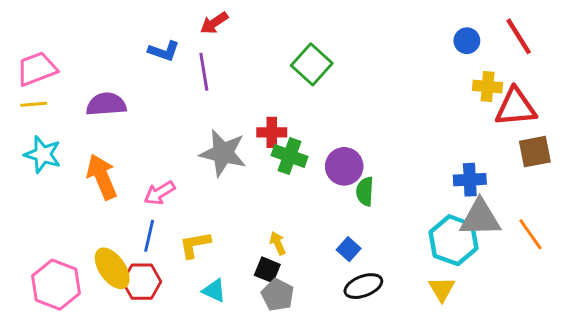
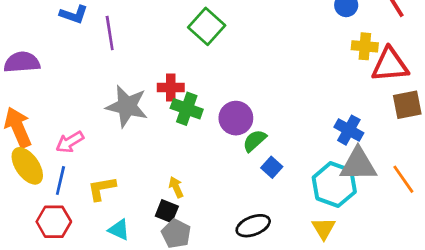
blue cross: (470, 180) -> (349, 130), turned 32
green semicircle: (365, 191) -> (254, 141), turned 45
blue square: (349, 249) -> (272, 167), moved
yellow ellipse: (112, 268) -> (27, 166), moved

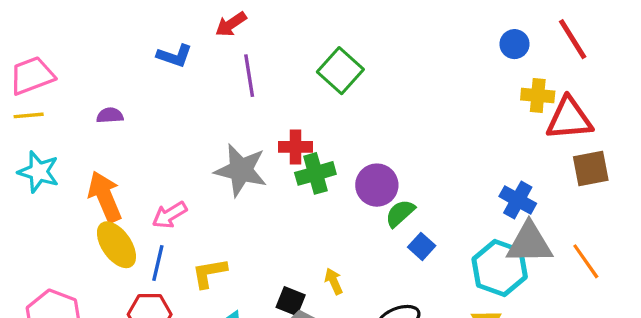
purple line: (110, 33) -> (249, 76), moved
purple semicircle: (22, 62) -> (110, 115), size x0.6
green cross: (187, 109) -> (315, 173), turned -36
yellow arrow: (176, 187) -> (334, 281), moved

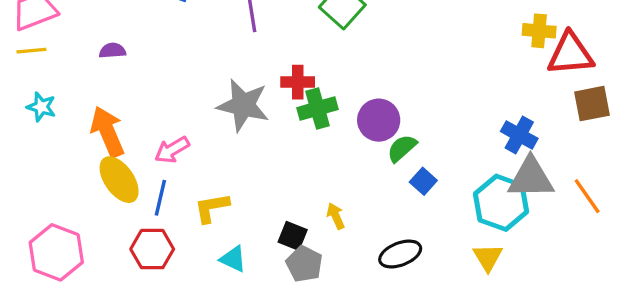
cyan star: (39, 172) -> (41, 107), size x0.7

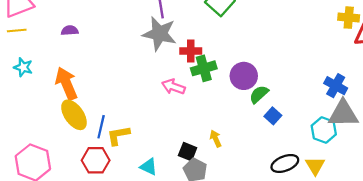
gray star: (243, 105) -> (159, 34), moved
pink arrow: (172, 150) -> (173, 87), moved, turned 50
cyan hexagon: (501, 203) -> (324, 130), size x0.7
yellow L-shape: (212, 208) -> (118, 135), moved
black ellipse: (400, 254) -> (285, 163), moved

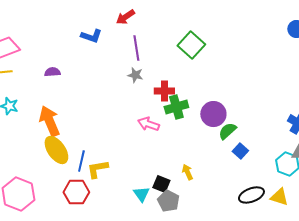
gray star: (159, 34) -> (135, 75), size x0.5
yellow triangle: (315, 166) -> (279, 197), turned -42
cyan triangle: (149, 167) -> (141, 194), moved, turned 30

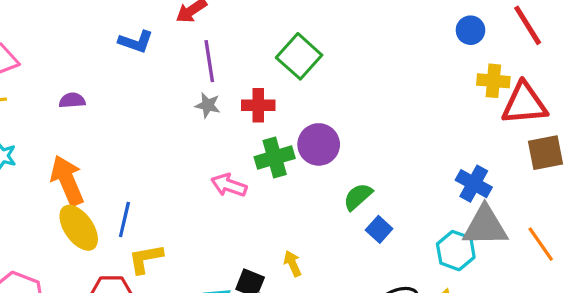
red cross: (164, 91) -> (258, 105), moved
purple circle: (213, 114) -> (319, 144), moved
blue line: (81, 161) -> (124, 220), moved

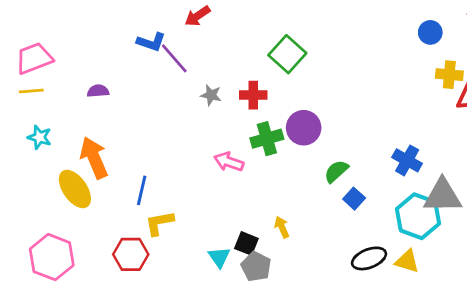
purple line: (209, 61) -> (174, 58), moved, turned -32
blue cross: (474, 184) -> (407, 160), moved
yellow ellipse: (79, 228) -> (75, 189), moved
cyan hexagon: (456, 251) -> (418, 216), size x1.4

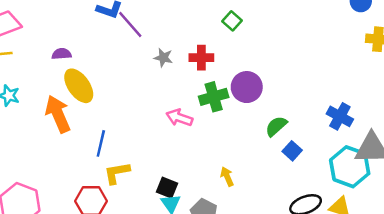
green square: (287, 54) -> (232, 21), size x0.6
yellow ellipse: (75, 189) -> (79, 86), moved
black square: (246, 243) -> (167, 188), moved

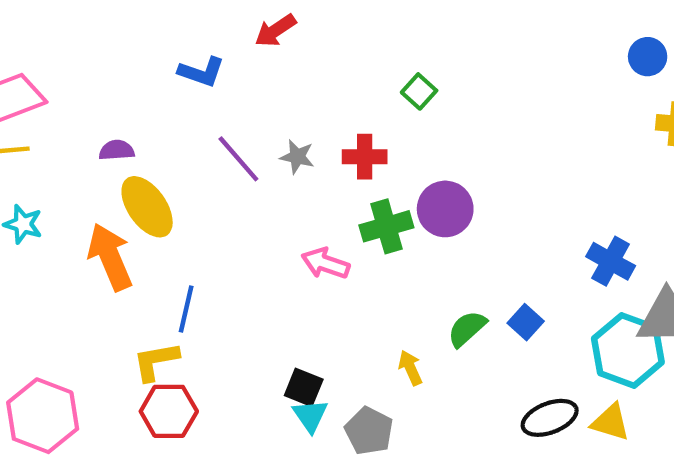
purple line: (130, 24) -> (238, 159), moved
green semicircle: (276, 126) -> (467, 329), moved
yellow L-shape: (117, 173) -> (156, 361), moved

